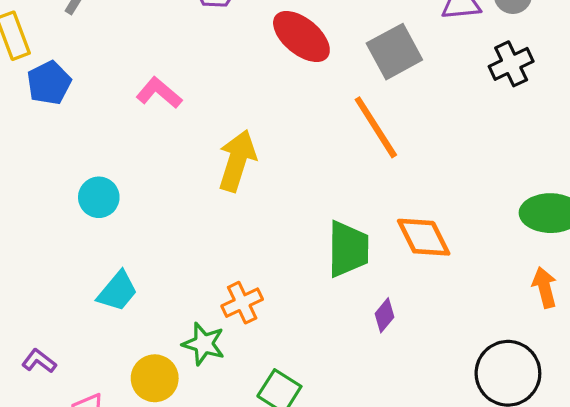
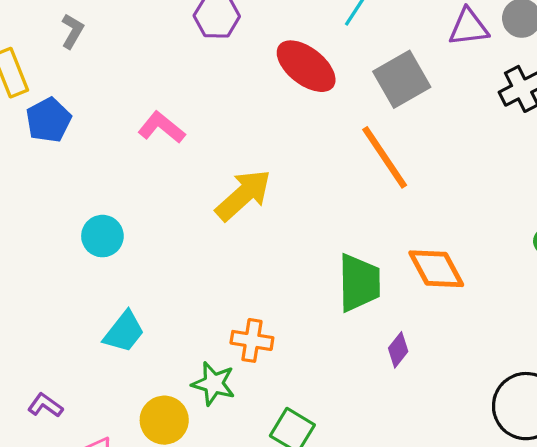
yellow arrow: (237, 161) -> (243, 195), turned 32
orange cross: (242, 303) -> (252, 340), turned 36

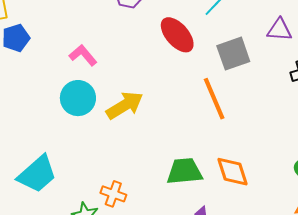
cyan circle: (102, 236) -> (78, 98), moved, size x1.4
green trapezoid: (359, 283) -> (185, 171), turned -105
cyan trapezoid: (124, 332) -> (37, 174), size x1.5

